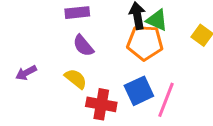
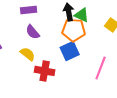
blue square: (139, 91) -> (70, 51), moved
pink line: (166, 100) -> (101, 68), moved

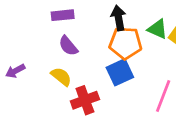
green triangle: (82, 15) -> (157, 29), moved
red cross: (45, 71) -> (85, 100), turned -30

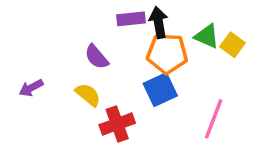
purple rectangle: (63, 15) -> (131, 19), moved

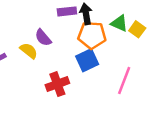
yellow semicircle: (88, 95) -> (29, 51), moved

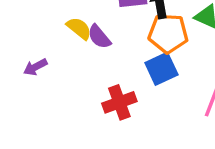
yellow semicircle: (29, 51) -> (79, 28), moved

